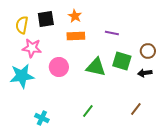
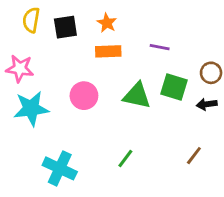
yellow semicircle: (22, 25) -> (31, 20), moved
pink star: (32, 48) -> (20, 69), moved
cyan cross: (42, 118) -> (60, 168), size x1.6

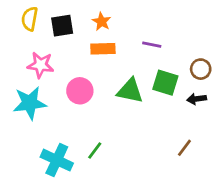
pink star: (20, 69) -> (40, 65), moved
green line: (125, 158) -> (95, 151), moved

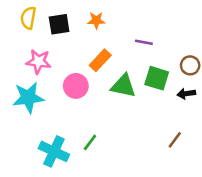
orange star: (102, 22) -> (96, 20), turned -30
orange rectangle: (103, 49) -> (100, 60), moved, turned -45

